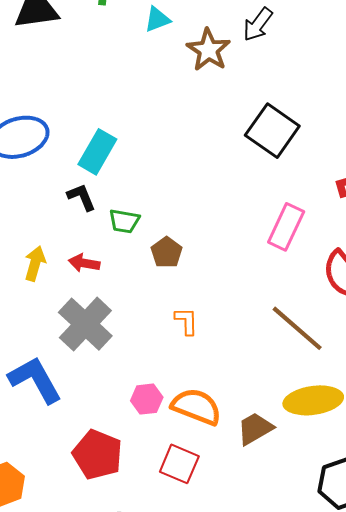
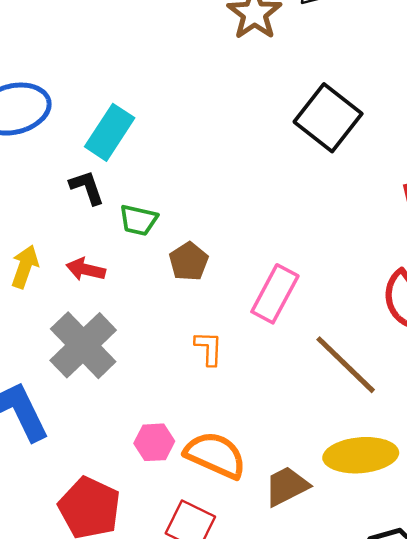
pink rectangle: (286, 227) -> (275, 294), moved

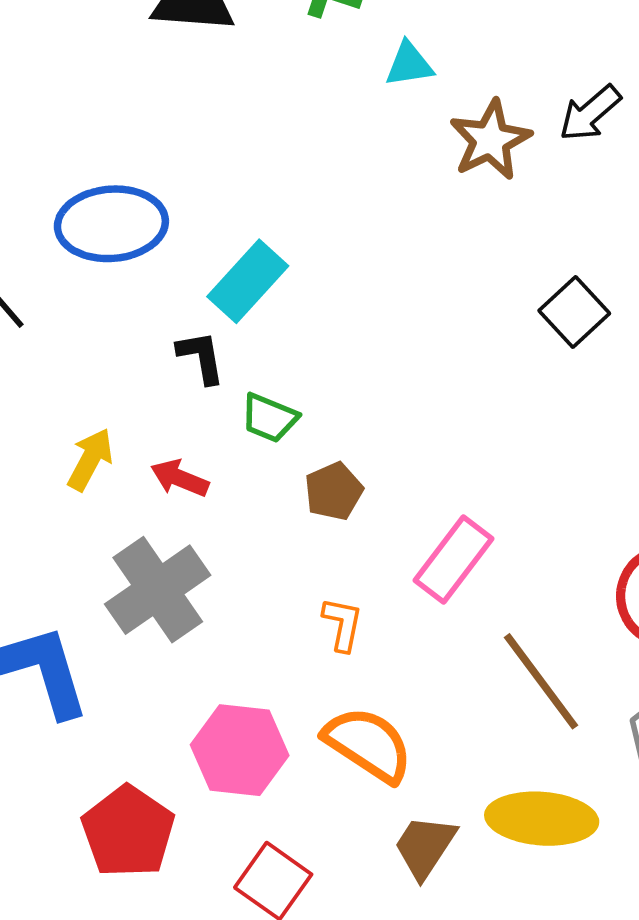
black square: (328, 118) -> (574, 312), size x0.7
pink hexagon: (154, 442) -> (240, 750), size x1.6
orange semicircle: (215, 455) -> (368, 744), moved
brown trapezoid: (287, 486) -> (425, 847), turned -39

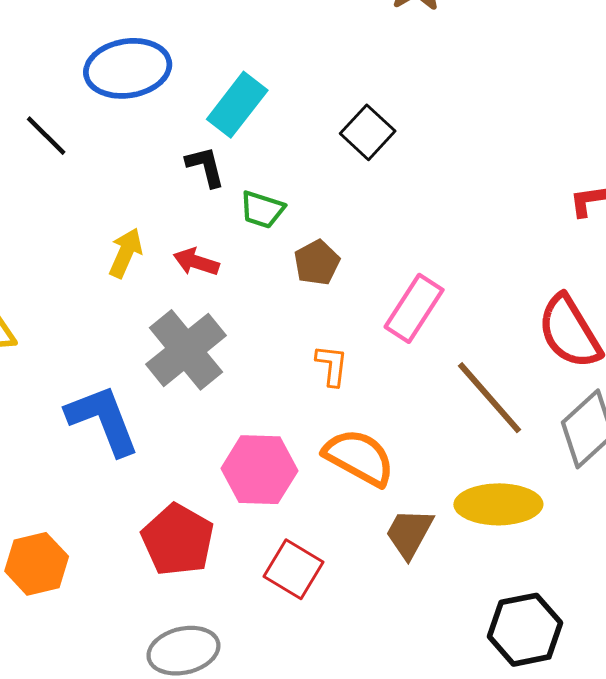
black square: (574, 312) -> (368, 132), moved

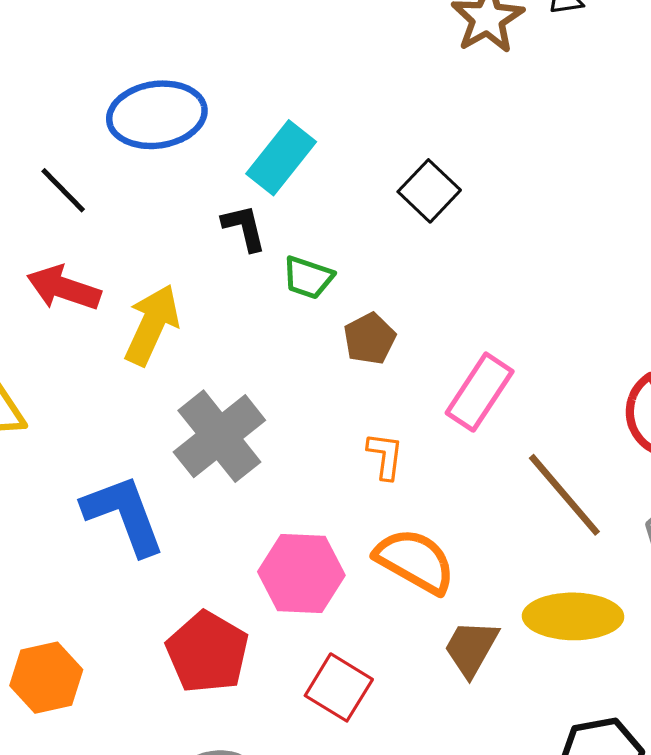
yellow arrow: (126, 253) -> (152, 325), size x1.4
red arrow: (196, 262) -> (64, 288), moved, size x1.4

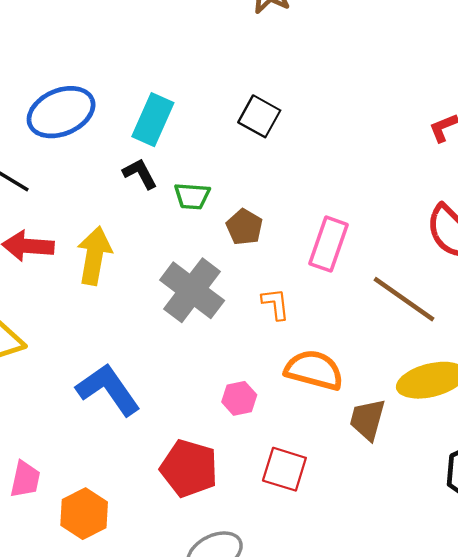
gray cross: (219, 436) -> (192, 290), moved
pink hexagon: (301, 574) -> (239, 398), size x0.6

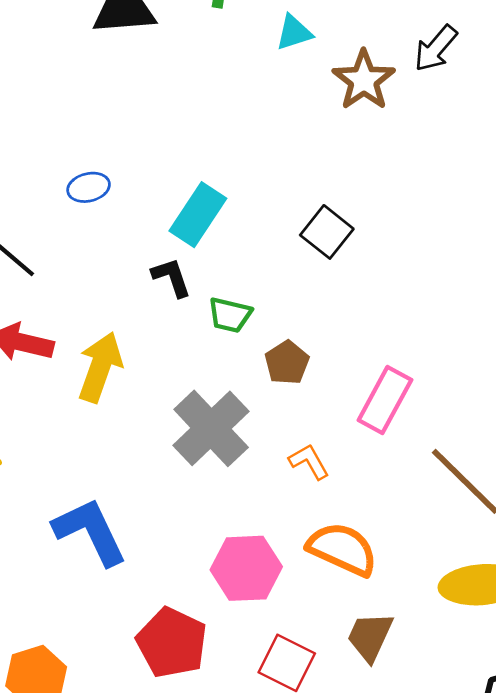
blue ellipse: (61, 112) -> (89, 187), size x0.5
orange L-shape: (276, 304) -> (309, 462), turned -32
pink hexagon: (239, 398) -> (246, 568), size x1.6
brown trapezoid: (367, 419) -> (370, 637), moved

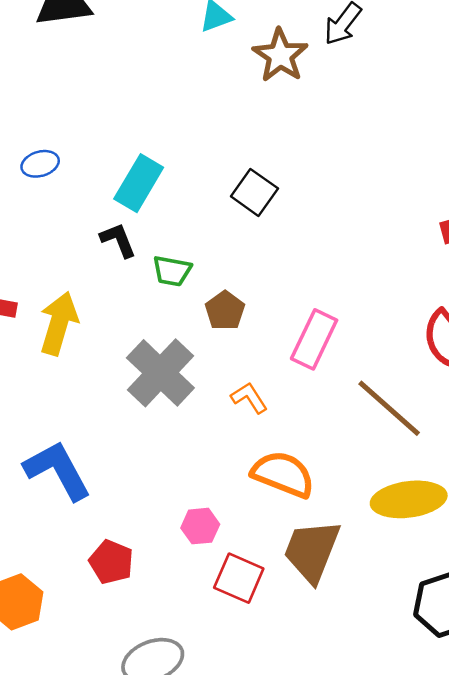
pink hexagon: (246, 568) -> (200, 526), moved, size x0.6
brown trapezoid: (370, 637) -> (312, 551), size x1.4
red pentagon: (172, 643) -> (111, 562), moved, size x0.7

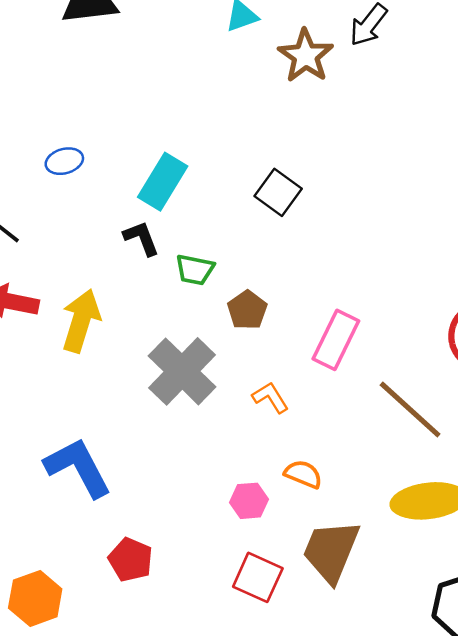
orange semicircle: (283, 474) -> (303, 474), size x0.6
pink hexagon: (200, 526) -> (249, 501), moved

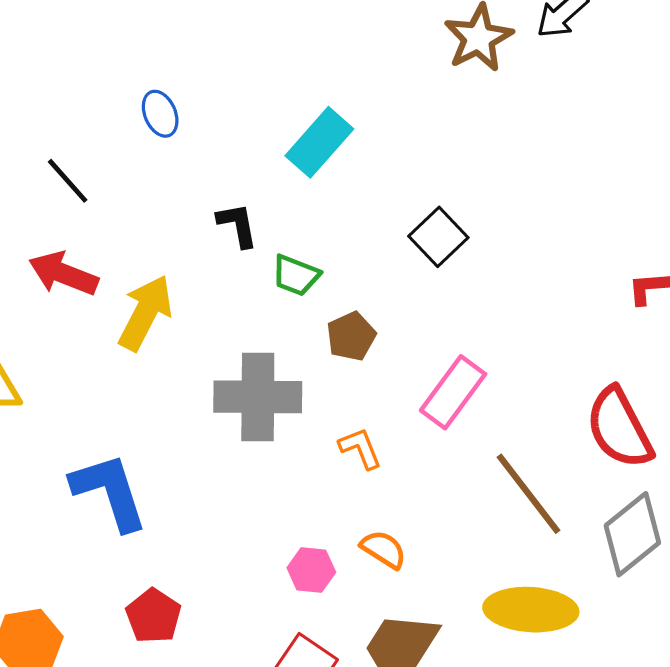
blue ellipse: (64, 161) -> (160, 114), turned 72
cyan rectangle: (163, 182) -> (319, 142), moved
black square: (278, 192) -> (438, 237), moved
gray cross: (182, 371) -> (258, 397), turned 36

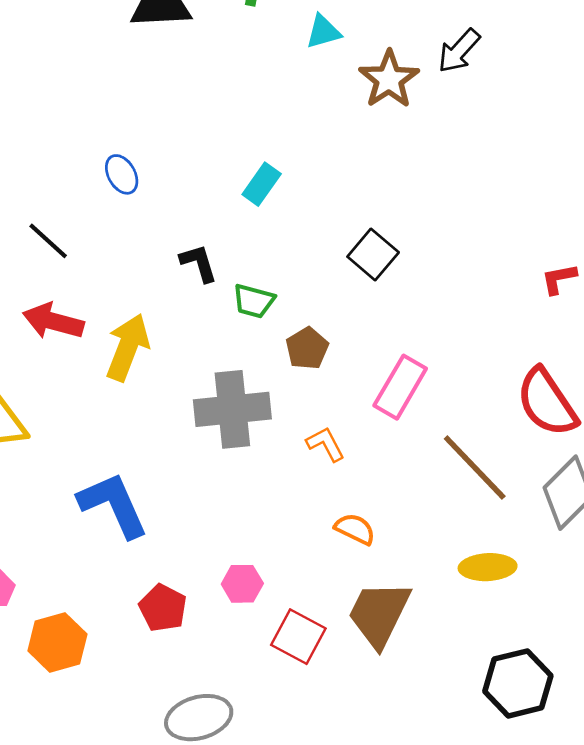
cyan rectangle: (319, 142) -> (262, 184), size x0.7
pink hexagon: (311, 570) -> (242, 584), moved
yellow ellipse: (531, 610) -> (488, 567), size x0.7

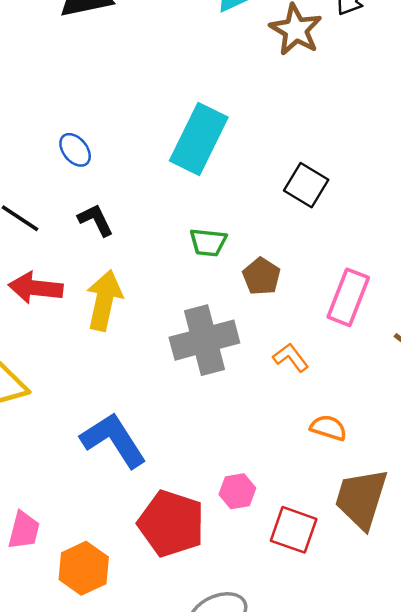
cyan rectangle: (262, 184) -> (199, 139), size x1.8
black L-shape: (199, 263) -> (96, 220), moved
red pentagon: (163, 608) -> (171, 523), size x1.6

